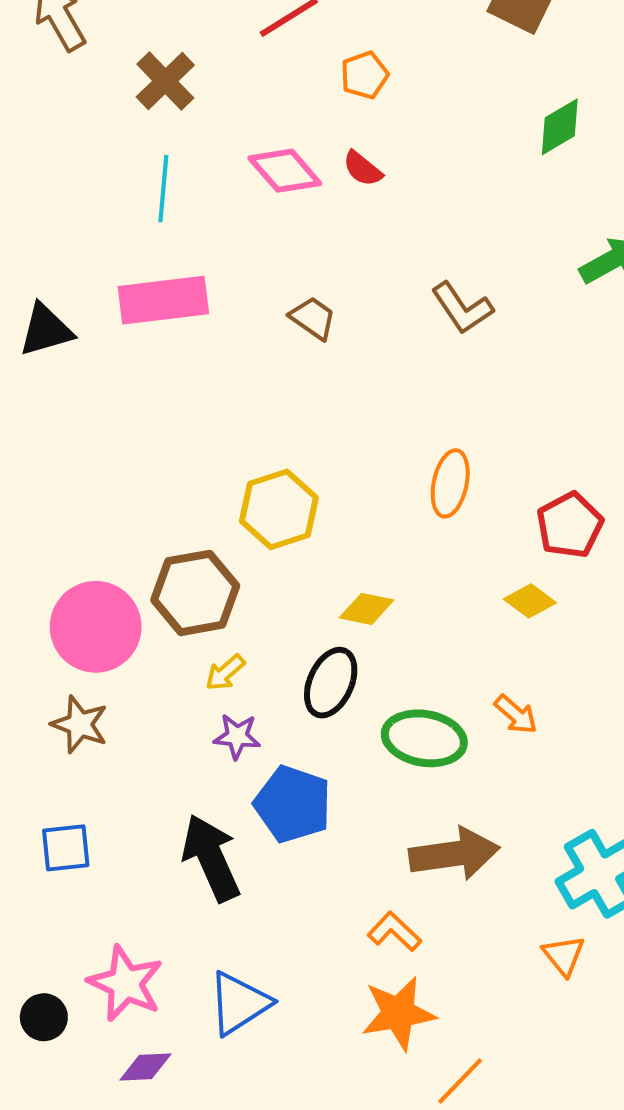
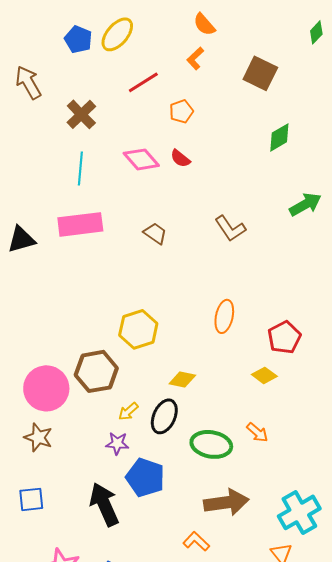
yellow arrow: (225, 673) -> (128, 411), moved

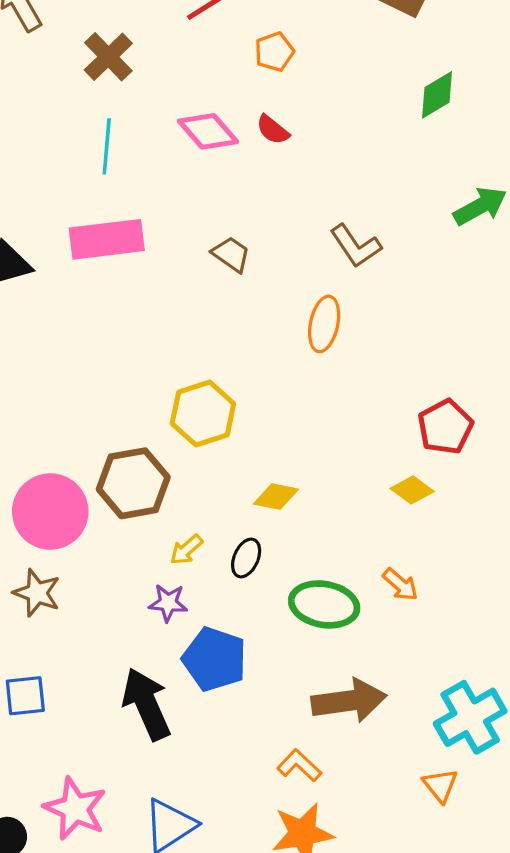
orange ellipse: (224, 316) -> (324, 324), moved
black ellipse: (164, 416) -> (246, 558), size x0.7

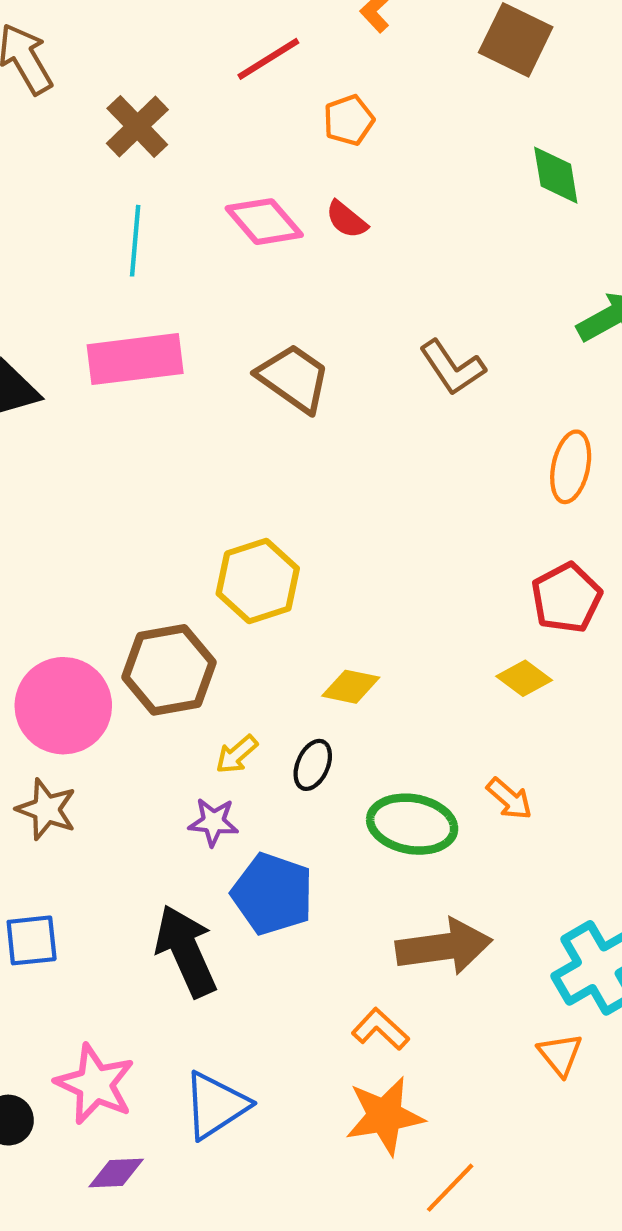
green diamond: (437, 95) -> (556, 175), turned -69
brown trapezoid: (231, 254) -> (294, 378), size x1.5
orange ellipse: (324, 324) -> (571, 467), moved

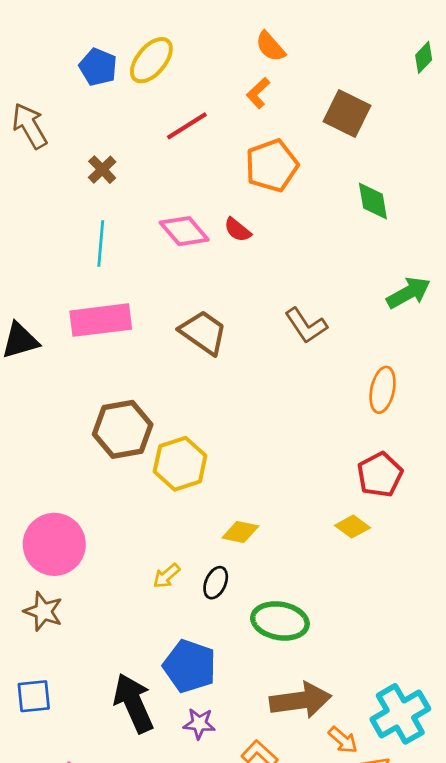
orange pentagon: (349, 120) -> (272, 165), moved, size x1.6
brown cross: (137, 126) -> (102, 170), size x0.7
brown hexagon: (169, 670) -> (123, 429), moved
orange arrow: (509, 799) -> (343, 740), moved
purple star: (213, 822) -> (199, 724), moved

